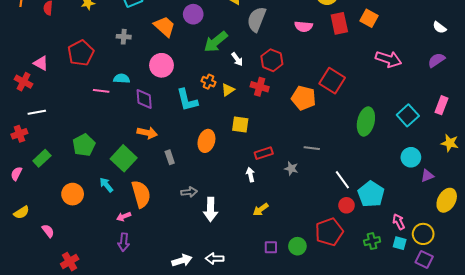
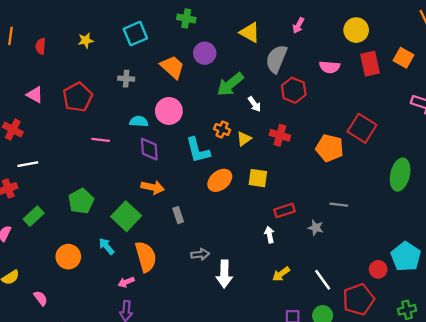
red hexagon: (272, 60) -> (294, 90), moved
pink triangle: (41, 63) -> (35, 95), moved
cyan semicircle: (122, 79) -> (139, 121), moved
orange ellipse: (206, 141) -> (220, 180), moved, turned 35
white line: (342, 180) -> (323, 280), moved

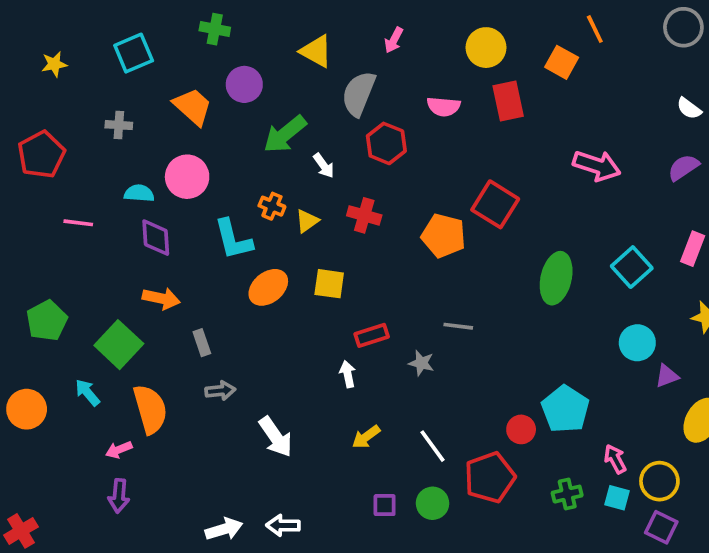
orange square: (404, 58) -> (562, 62), moved
gray arrow: (200, 254) -> (220, 391), moved
white arrow: (224, 274) -> (276, 437), turned -36

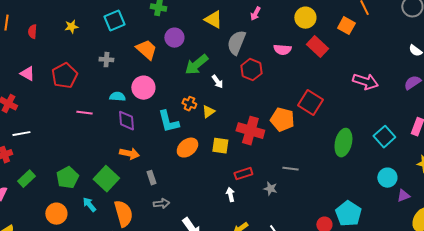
red rectangle: (508, 101) -> (317, 47), turned -35
red cross: (364, 215) -> (250, 131), moved, size x1.5
green pentagon: (47, 321) -> (67, 178), moved

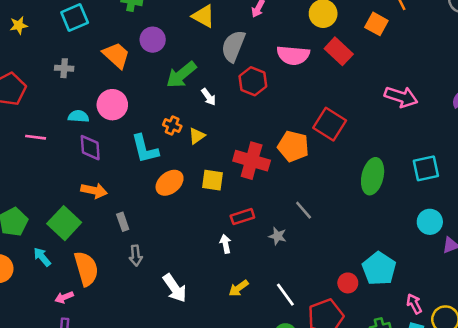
pink semicircle: (282, 50) -> (293, 55), size x1.4
cyan square: (384, 137) -> (426, 168), turned 30
gray line: (290, 169) -> (304, 210), turned 42
gray arrow: (161, 204) -> (136, 256), turned 91

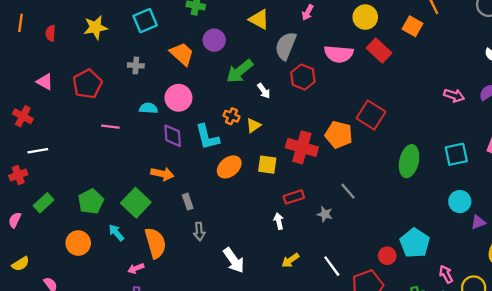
yellow star: (19, 25) -> (95, 27), size x1.5
pink arrow: (401, 97) -> (454, 95), moved, size x0.7
purple diamond: (90, 148) -> (173, 136), moved

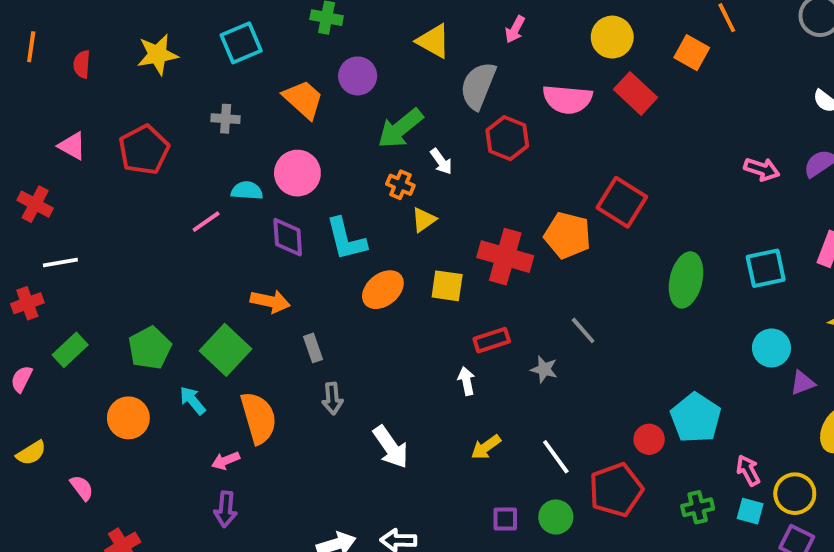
orange cross: (232, 116) -> (400, 185), moved
pink line: (110, 127) -> (206, 222), moved, turned -42

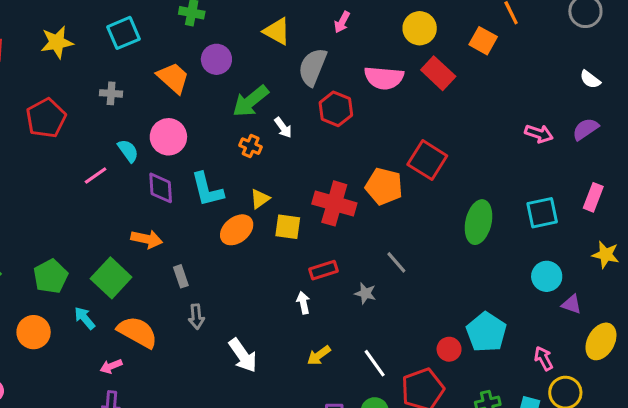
cyan semicircle: (247, 191) -> (128, 151), turned 50
yellow triangle: (424, 220) -> (260, 199), moved
purple triangle: (803, 383) -> (572, 304), turned 40
orange semicircle: (259, 418) -> (137, 332), turned -45
pink arrow: (748, 470) -> (544, 358), moved

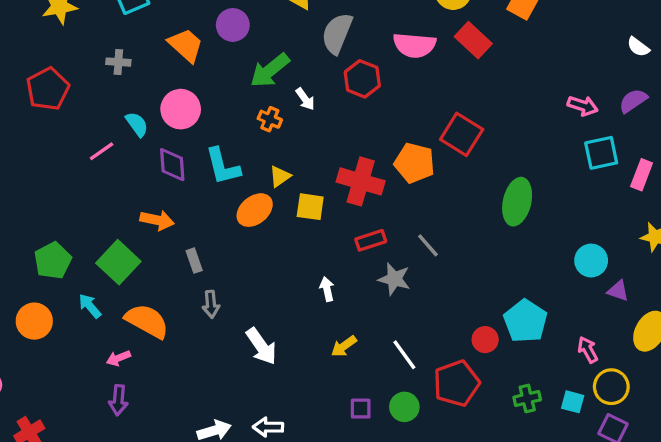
cyan square: (542, 213) -> (601, 153), moved
red rectangle: (323, 270) -> (371, 240), moved
gray star: (365, 293) -> (394, 279), size x1.4

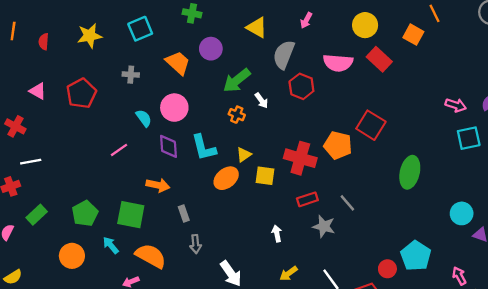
pink line: (102, 151) -> (119, 150), moved
green square: (118, 262) -> (131, 215), turned -32

